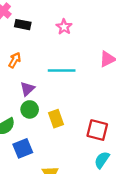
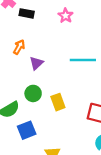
cyan line: (62, 70) -> (83, 60), moved
purple triangle: (27, 89) -> (36, 63), moved

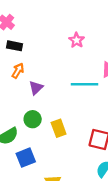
black rectangle: (27, 13) -> (14, 46), moved
pink star: (66, 16) -> (77, 40), moved

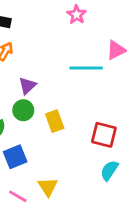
purple triangle: (36, 88) -> (27, 86), moved

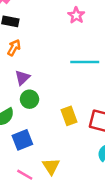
purple triangle: (27, 86) -> (22, 78), moved
yellow rectangle: (55, 121) -> (69, 116), moved

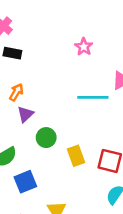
orange arrow: (14, 48) -> (16, 92), moved
green circle: (30, 99) -> (46, 138), moved

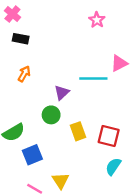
pink star: (84, 47) -> (97, 20), moved
purple triangle: (25, 114) -> (62, 93), moved

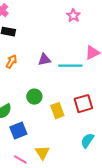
purple triangle: (62, 93) -> (44, 60), moved, turned 32
red square: (109, 136) -> (83, 104), moved, turned -30

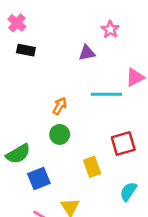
purple triangle: (44, 60) -> (87, 53), moved
orange arrow: (11, 62) -> (60, 106), moved
yellow rectangle: (57, 111) -> (92, 167), moved

